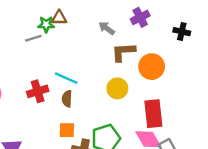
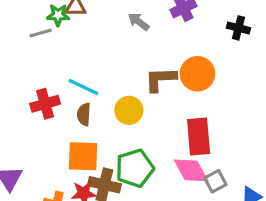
brown L-shape: (123, 52) -> (161, 79), moved
yellow circle: (117, 88) -> (129, 110), moved
orange square: (67, 130) -> (83, 156), size x1.5

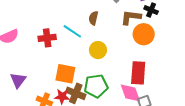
black cross: (238, 28) -> (151, 10), moved
brown L-shape: (161, 79) -> (131, 17), moved
brown semicircle: (84, 114) -> (93, 18), moved

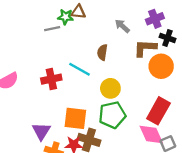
red rectangle: (138, 73) -> (158, 111), turned 30
purple triangle: (18, 80) -> (41, 131), moved
green pentagon: (96, 86) -> (112, 115), moved

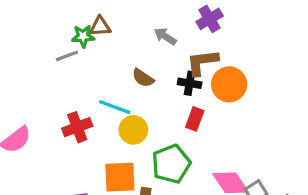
black cross: (167, 38) -> (190, 83), moved
brown semicircle: (102, 52) -> (143, 78), turned -56
yellow circle: (110, 88) -> (133, 130), moved
red rectangle: (158, 111) -> (195, 119), moved, size x0.6

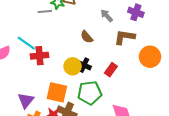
purple cross: (210, 19) -> (136, 12), turned 35
black cross: (190, 83) -> (84, 65), moved
orange circle: (229, 84) -> (150, 57), moved
cyan line: (115, 107) -> (26, 43), moved

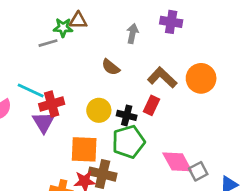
gray arrow: (107, 16) -> (132, 34), turned 64
brown L-shape: (125, 37) -> (162, 78), moved, turned 45
black cross: (84, 65) -> (127, 115), moved
purple triangle: (26, 100) -> (44, 122), moved

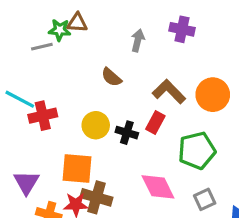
purple triangle: (44, 122) -> (26, 183), moved
green pentagon: (128, 142) -> (197, 151), moved
pink diamond: (177, 162) -> (158, 187), moved

